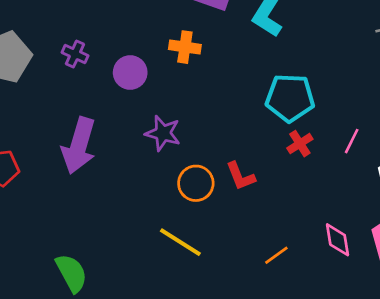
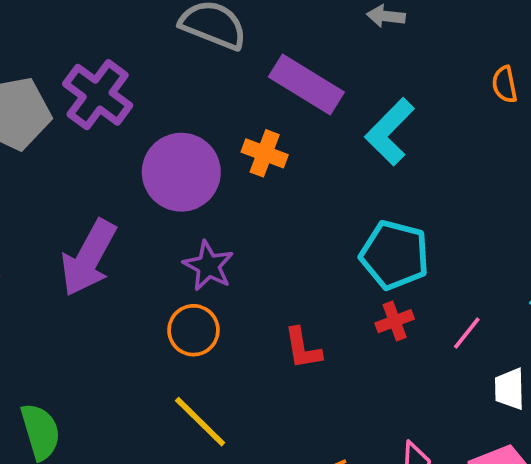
purple cross: (75, 54) -> (98, 95), moved, size x1.8
purple circle: (130, 72) -> (181, 172), size x1.6
orange circle: (196, 183) -> (193, 330), moved

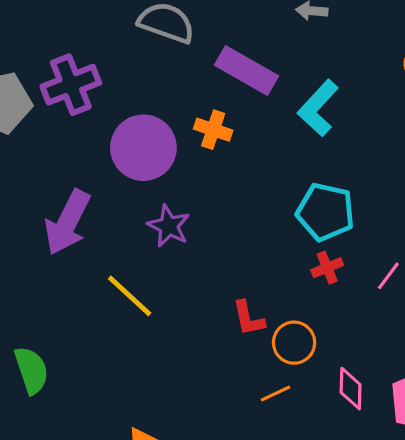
purple cross: (98, 95) -> (71, 85), turned 34
orange circle: (193, 330) -> (294, 343), moved
red L-shape: (303, 348) -> (248, 318), moved
yellow line: (200, 422) -> (130, 296), moved

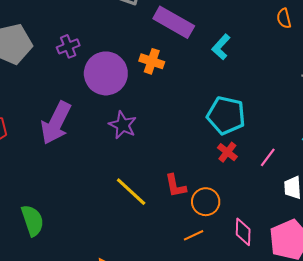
purple cross: (71, 85) -> (68, 46), moved, size x0.6
cyan L-shape: (318, 108) -> (221, 47), size x0.7
red cross: (327, 268) -> (227, 152), turned -30
yellow line: (130, 296) -> (131, 192), moved

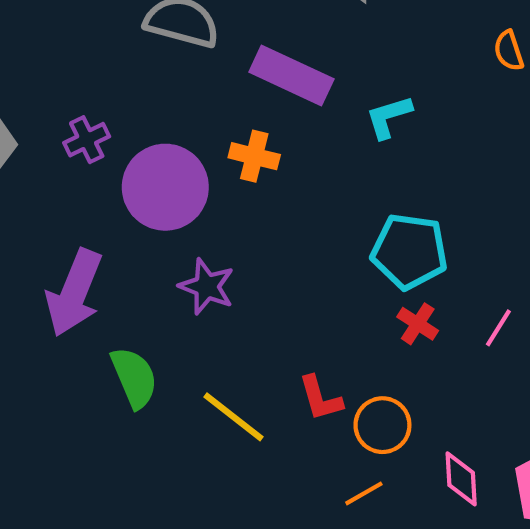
cyan L-shape: (221, 47) -> (389, 117), turned 35
green semicircle: (32, 221) -> (134, 378), moved

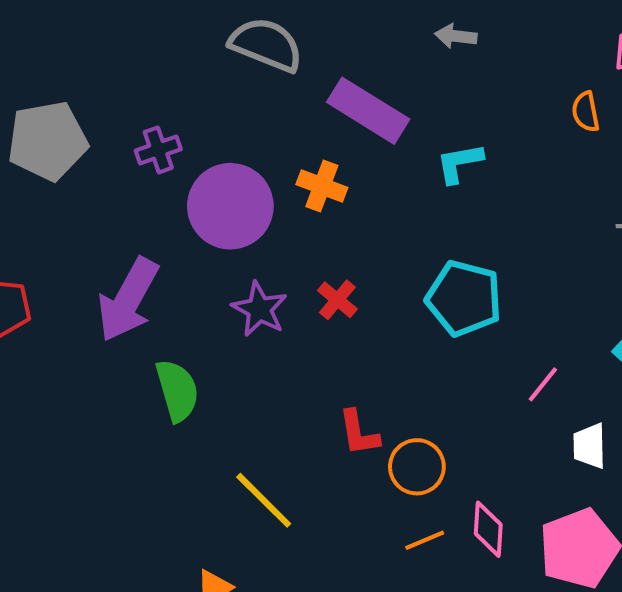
red cross: (418, 324) -> (337, 300), moved
yellow line: (234, 417) -> (264, 500), moved
orange line: (364, 493) -> (425, 540), moved

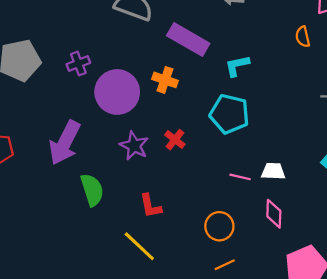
cyan pentagon: (464, 298) -> (229, 114), moved
pink line: (543, 384) -> (240, 177), moved, turned 66
red L-shape: (359, 433) -> (150, 206), moved
white trapezoid: (589, 446) -> (273, 171), moved, turned 95
pink diamond: (488, 529) -> (274, 214), moved

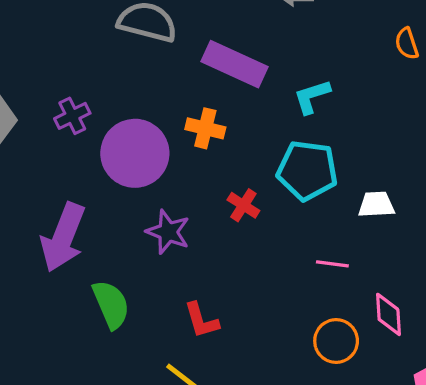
red cross: (175, 140) -> (243, 205), moved
white trapezoid: (273, 171) -> (376, 205), moved
orange circle: (219, 226) -> (336, 341), moved

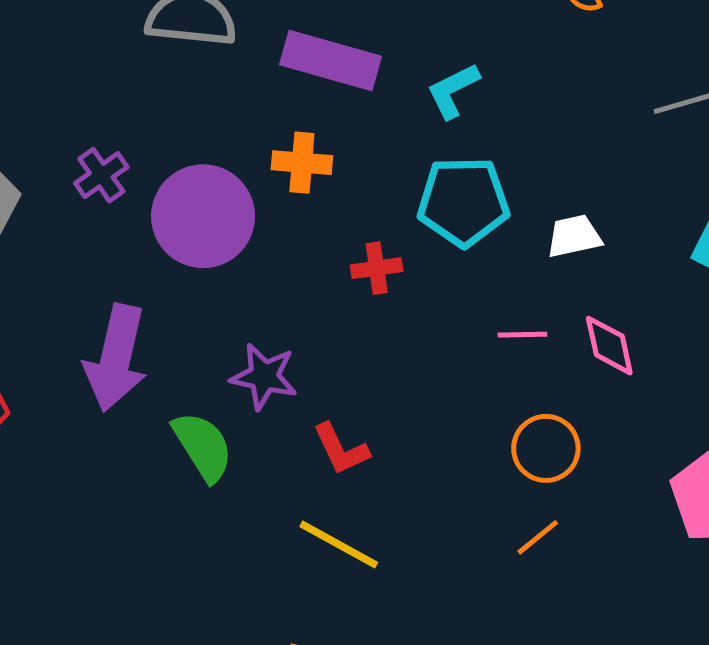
red cross: (243, 205) -> (377, 268), turned -32
purple star: (168, 232) -> (264, 376), moved
pink diamond: (388, 314) -> (609, 346), moved

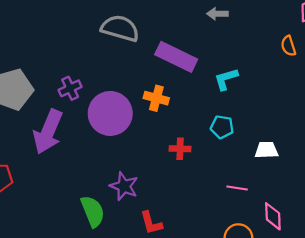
cyan pentagon: (463, 202) -> (222, 127), size x0.6
pink diamond: (609, 346) -> (273, 216), moved
purple arrow: (116, 358) -> (48, 132), moved

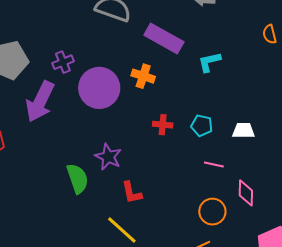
cyan pentagon: (222, 127) -> (202, 126), moved

